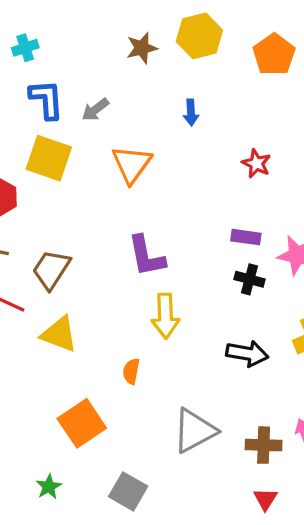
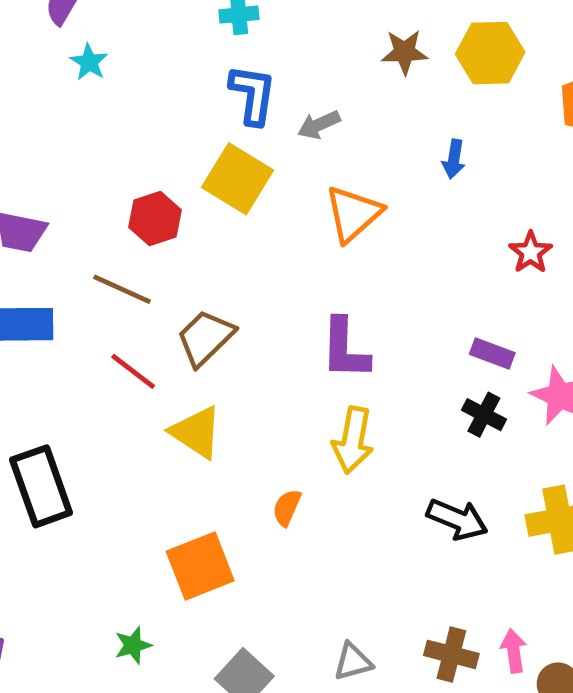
gray triangle: (194, 431) -> (353, 662), moved, size x0.6

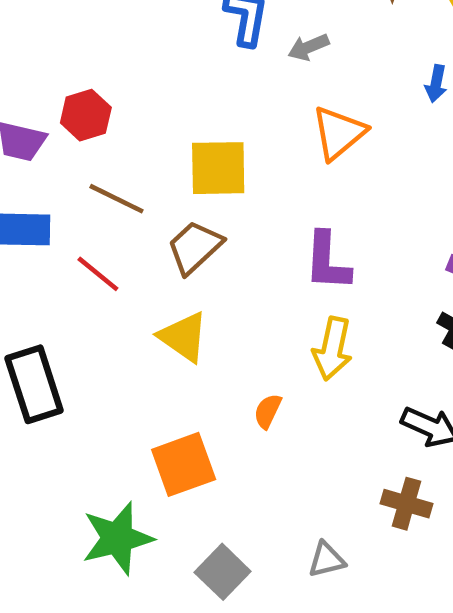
yellow square: (237, 179) -> (218, 168), moved, turned -34
red hexagon: (155, 219) -> (86, 115), moved
red line: (133, 371) -> (98, 274), moved
green star: (133, 645) -> (117, 538), size x2.0
brown cross: (451, 654) -> (406, 504), moved

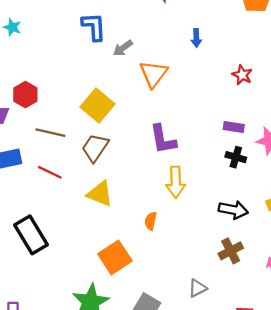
gray arrow: (308, 47) -> (123, 48), moved
yellow square: (218, 168) -> (98, 106), turned -36
brown cross: (406, 504) -> (231, 251), turned -30

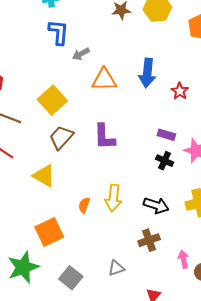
blue arrow: (196, 38) -> (147, 73), moved, size x1.8
orange triangle: (154, 74) -> (104, 80), turned 44
brown trapezoid: (95, 148) -> (61, 137), moved
yellow arrow: (176, 182) -> (113, 198), moved

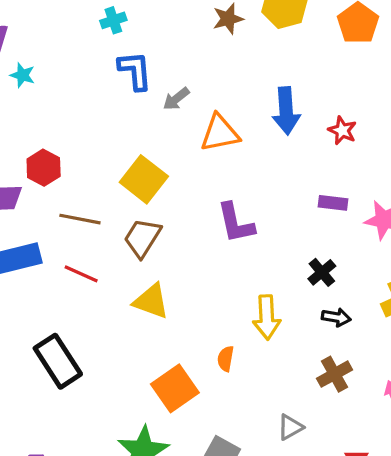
brown trapezoid: (61, 137) -> (142, 238), moved
black cross: (165, 161) -> (322, 272), moved, turned 36
orange semicircle: (84, 205) -> (226, 359), moved
black arrow: (156, 205) -> (336, 317), size x0.7

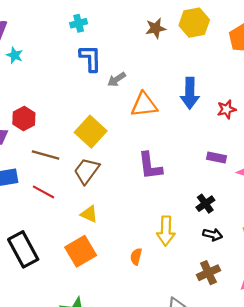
red star: (342, 130) -> (227, 109), turned 30
yellow triangle: (151, 301) -> (89, 214), size x0.7
orange square: (175, 388) -> (81, 251), moved

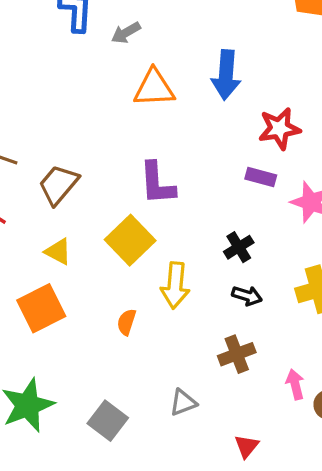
gray arrow: (117, 79) -> (126, 33), moved
red star: (227, 109) -> (279, 129), moved, size x1.4
yellow square: (91, 132) -> (130, 240), moved

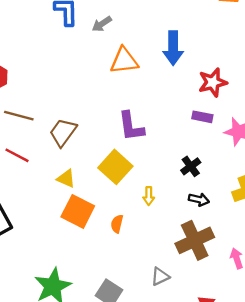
yellow arrow: (175, 285) -> (149, 196), size x0.6
orange square: (41, 308) -> (78, 211), moved, turned -32
brown cross: (237, 354) -> (195, 240), size x1.5

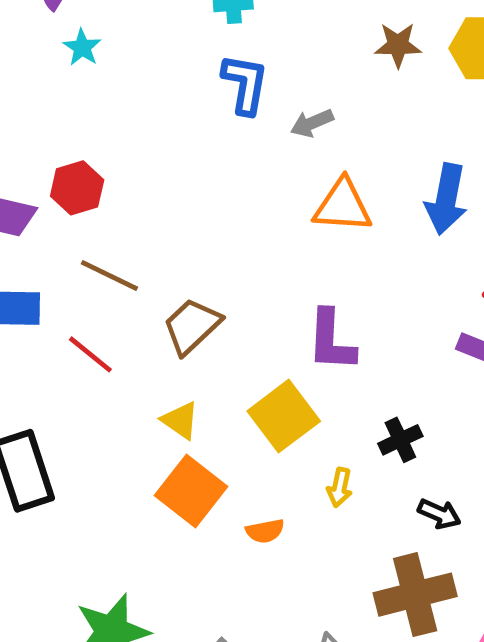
black cross: (191, 166) -> (400, 440), moved
orange semicircle: (117, 224) -> (265, 531), turned -126

